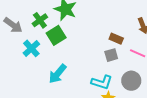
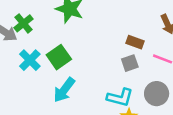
green cross: (40, 20) -> (23, 23), moved
green square: (56, 35) -> (59, 57), moved

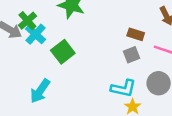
cyan cross: (30, 60) -> (36, 34), moved
cyan arrow: (64, 90) -> (40, 91), moved

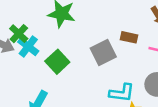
gray square: (132, 55) -> (103, 53), moved, size x1.5

